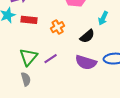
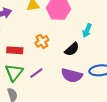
red rectangle: (29, 20) -> (15, 50), moved

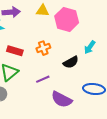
purple line: (36, 73) -> (43, 79), moved
purple semicircle: (72, 75) -> (62, 99), moved

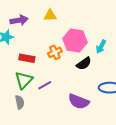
pink hexagon: (67, 19) -> (75, 40), moved
purple line: (43, 79) -> (45, 85), moved

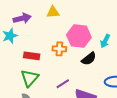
orange cross: (55, 52) -> (59, 49), turned 32
purple line: (45, 85) -> (63, 84), moved

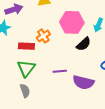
orange cross: (59, 49) -> (43, 36), moved, turned -32
purple line: (63, 84) -> (60, 71), turned 32

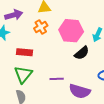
orange cross: (43, 36) -> (41, 27), moved

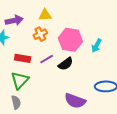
black semicircle: (82, 53) -> (66, 64), moved
purple line: (57, 79) -> (47, 59), moved, turned -32

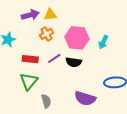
purple arrow: (14, 20) -> (30, 15), moved
black semicircle: (66, 64) -> (74, 62), turned 49
gray semicircle: (16, 102) -> (46, 101), moved

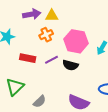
green triangle: (29, 81) -> (15, 87), moved
gray semicircle: (46, 101) -> (40, 101), turned 56

